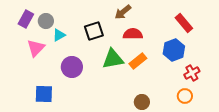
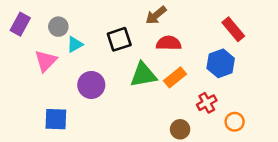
purple rectangle: (26, 19) -> (20, 24), moved
red cross: (192, 73) -> (207, 103), moved

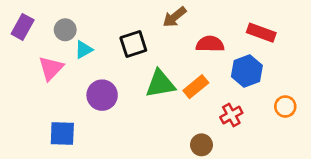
red rectangle: (233, 29) -> (261, 33), turned -30
red semicircle: (169, 43) -> (210, 44), moved
orange circle: (235, 122) -> (285, 106), moved

